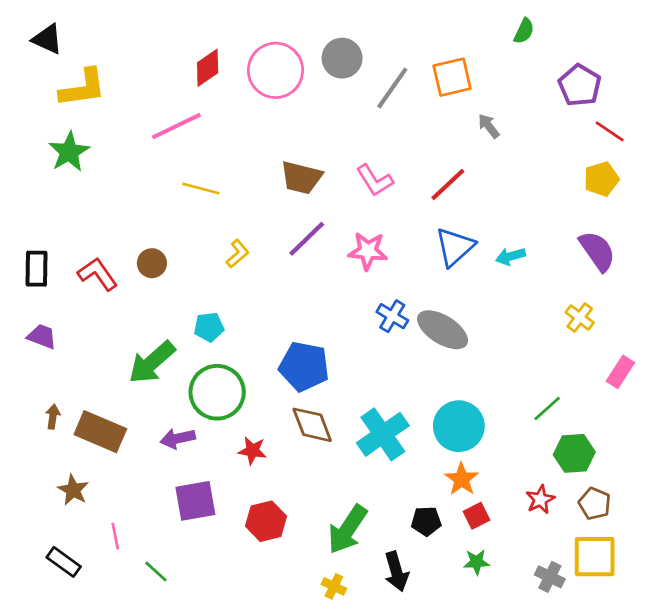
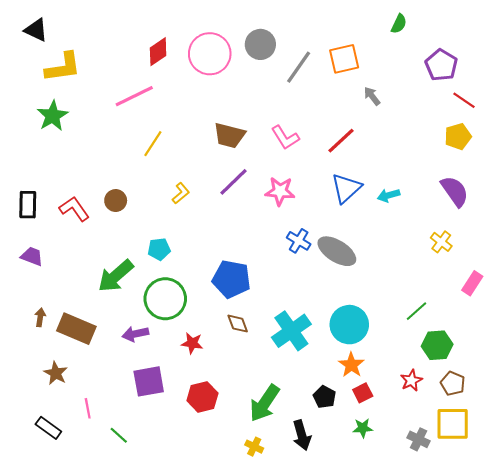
yellow line: (201, 189) -> (153, 144), turned -72
brown diamond: (312, 425) -> (238, 324), size x0.7
black pentagon: (426, 521) -> (324, 397), turned 30

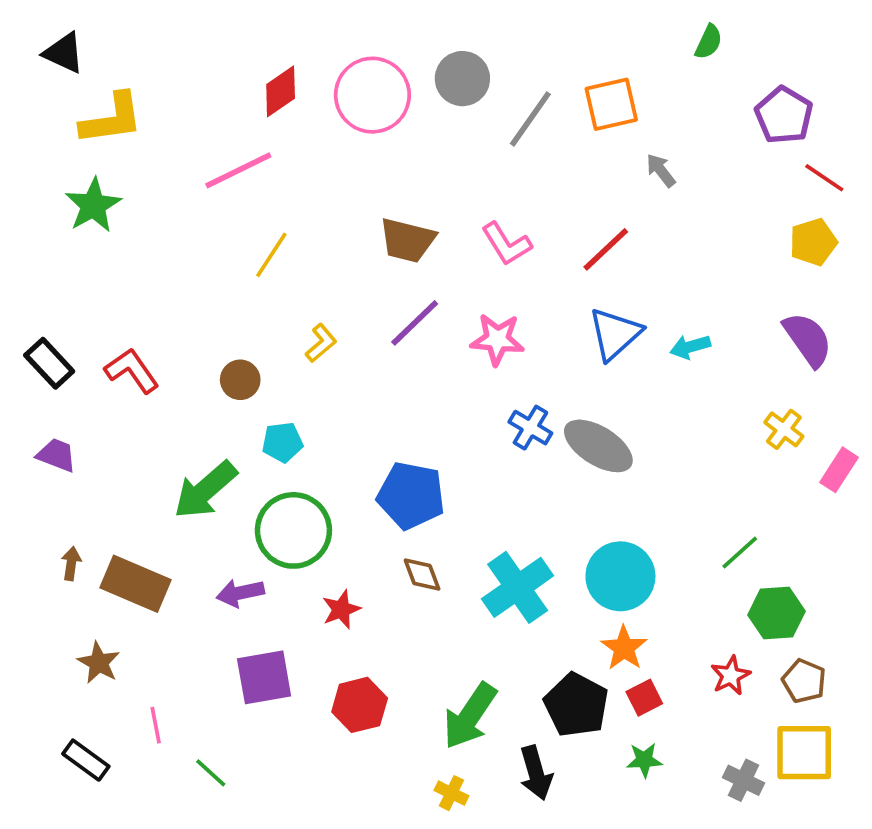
brown circle: (116, 201) -> (240, 380), moved
black rectangle: (28, 205) -> (49, 363), turned -44
pink rectangle: (472, 283) -> (839, 470), moved
red star: (192, 343) -> (341, 609), turned -30
black pentagon: (324, 397) -> (576, 705), size x1.6

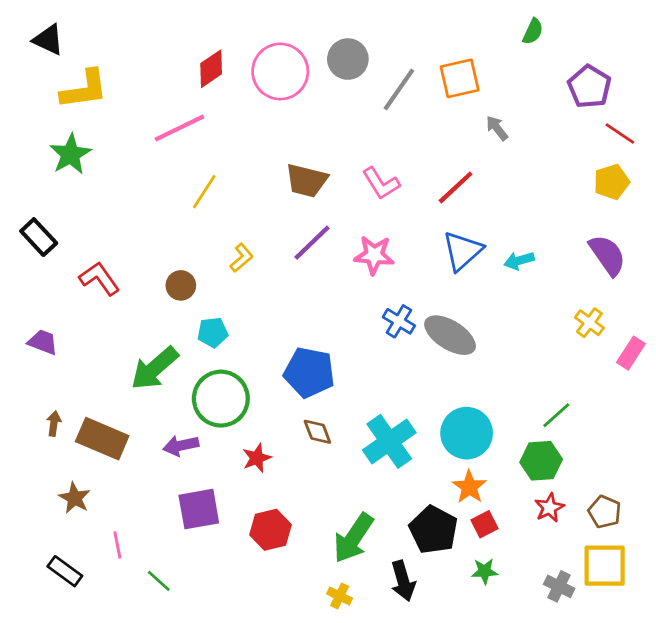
black rectangle: (49, 363) -> (39, 237), moved
green hexagon: (777, 613) -> (541, 461), moved

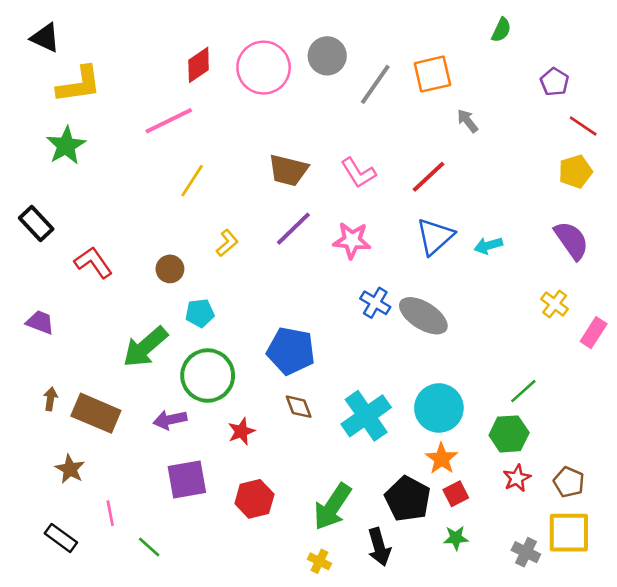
purple pentagon: (589, 87) -> (555, 82), size x0.7

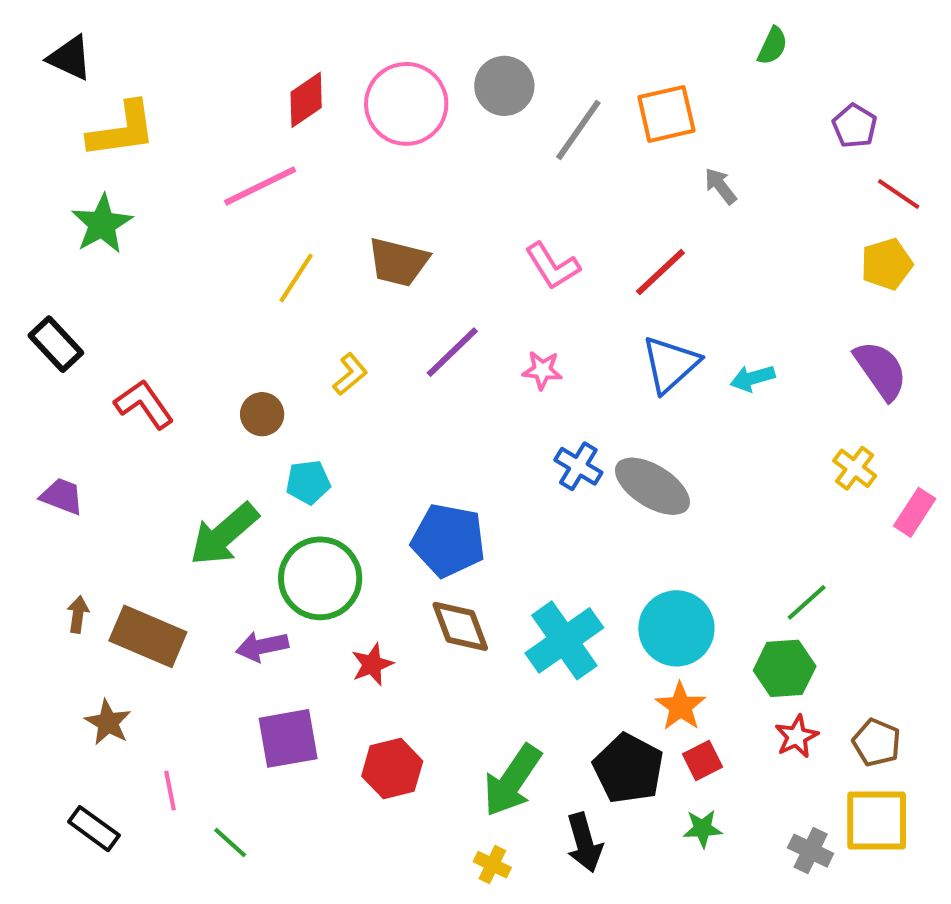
brown trapezoid: (288, 170) -> (398, 262), moved
pink star: (352, 240) -> (542, 370), size x0.7
brown diamond: (299, 407) -> (460, 626), size x1.4

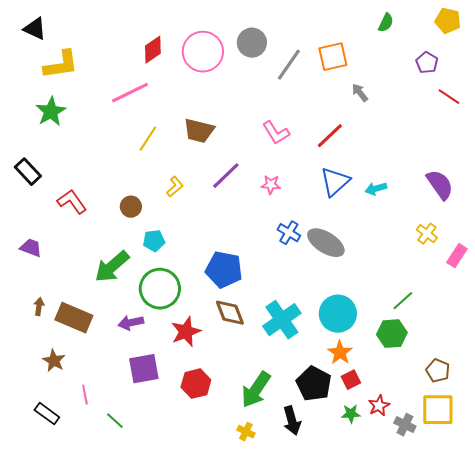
yellow pentagon: (887, 264) -> (448, 21), moved, turned 30
red star: (372, 664) -> (186, 332), size x1.4
red star: (797, 736) -> (379, 406), moved

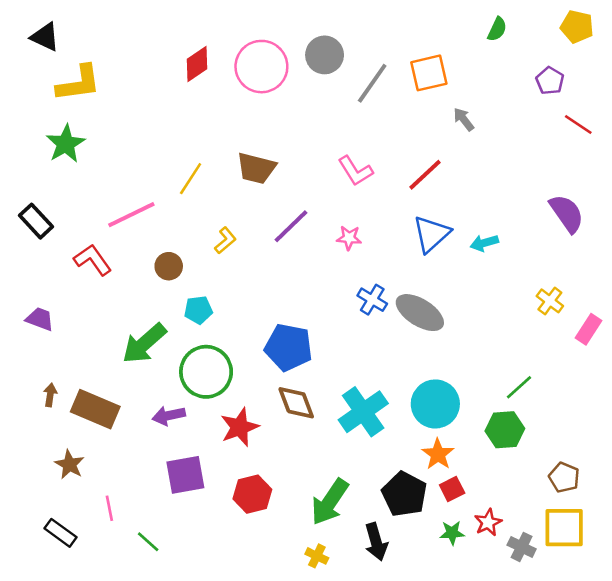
pink line: (130, 93) -> (131, 215), moved
purple semicircle: (440, 185) -> (567, 213), moved

